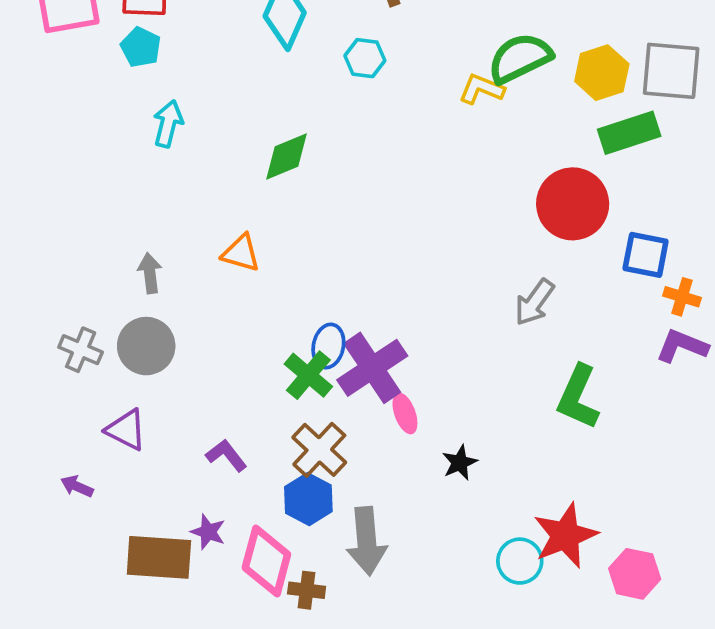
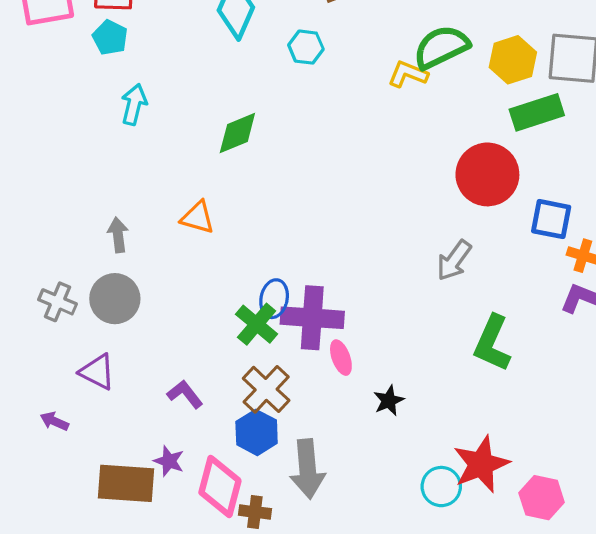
purple cross: (372, 368) -> (312, 318), turned 38

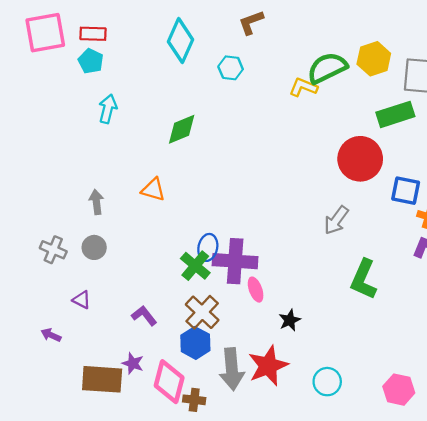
yellow hexagon: (513, 60) -> (374, 59), moved
gray circle: (115, 299) -> (94, 247), size x0.7
purple triangle: (97, 372) -> (82, 300), size x0.7
red star: (481, 464) -> (268, 366), moved

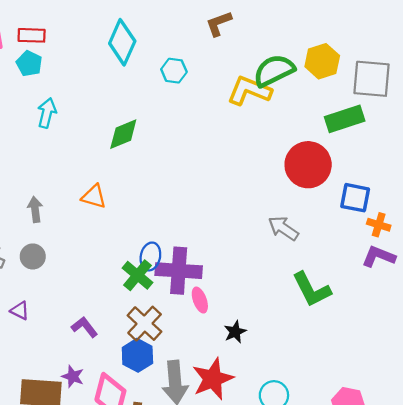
brown L-shape: (251, 22) -> (219, 24), moved
yellow L-shape: (303, 87) -> (249, 91), size x1.5
gray arrow: (336, 220) -> (283, 228), turned 88
green L-shape: (364, 279) -> (312, 289), turned -51

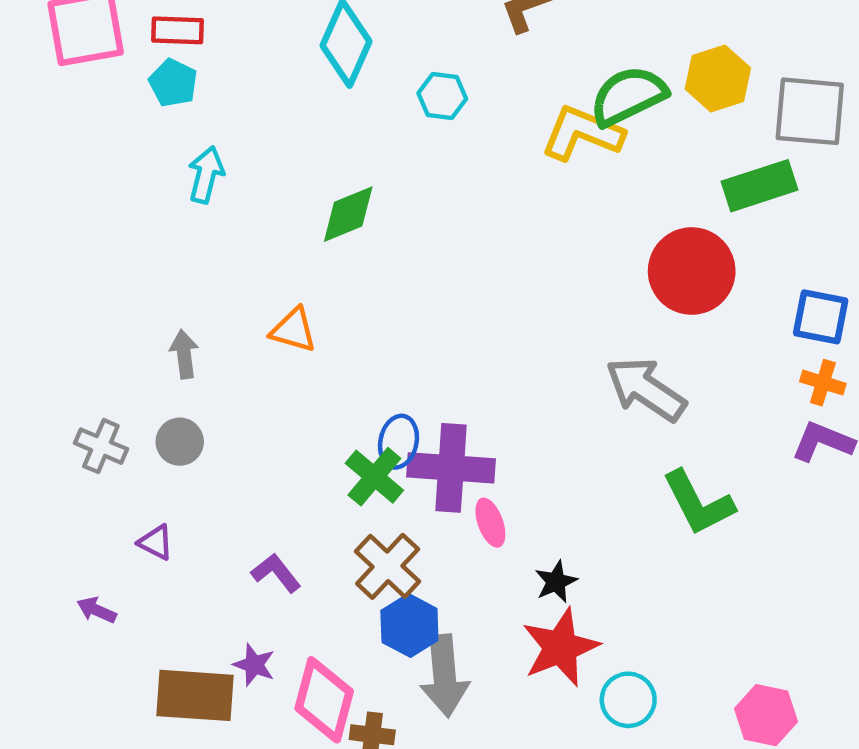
blue square: (355, 198) -> (821, 317), moved
gray arrow: (283, 228) -> (646, 389), size x1.4
blue hexagon: (137, 355) -> (409, 625), moved
red star: (213, 379) -> (560, 647), moved

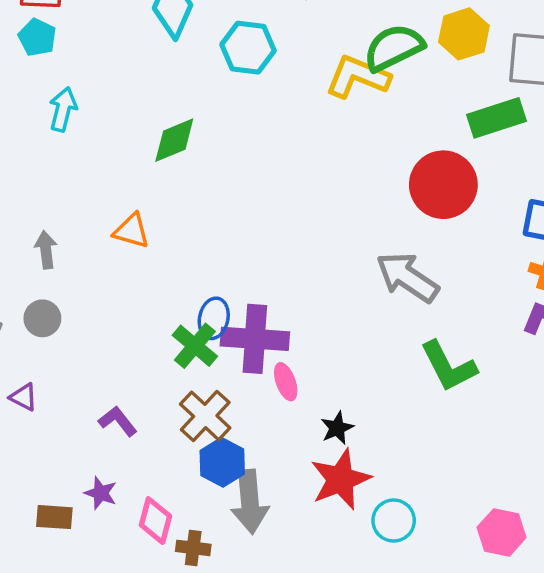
cyan hexagon: (442, 96) -> (248, 48), size x1.4
brown rectangle: (195, 695) -> (54, 517), size x0.6
pink diamond: (324, 700) -> (155, 521), size x0.7

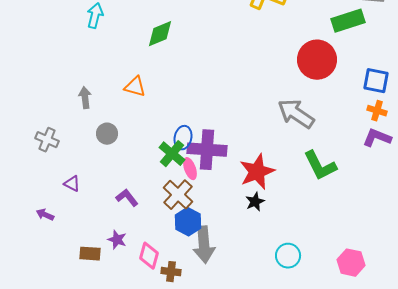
gray circle: (42, 318) -> (107, 134), moved
pink ellipse: (286, 382) -> (190, 169), moved
red star: (341, 479) -> (257, 172), moved

